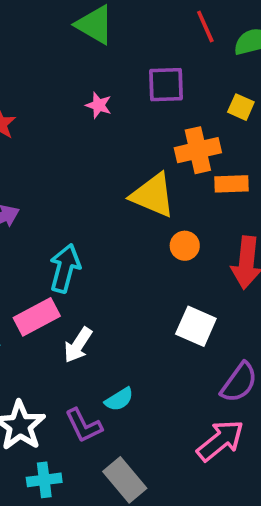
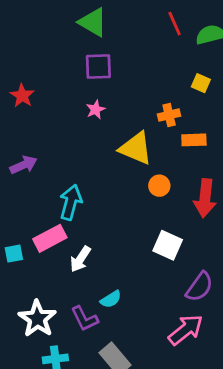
purple square: (166, 85) -> (98, 67), moved
pink star: (99, 105) -> (96, 109), moved, turned 30
orange cross: (198, 150) -> (169, 115), size x0.7

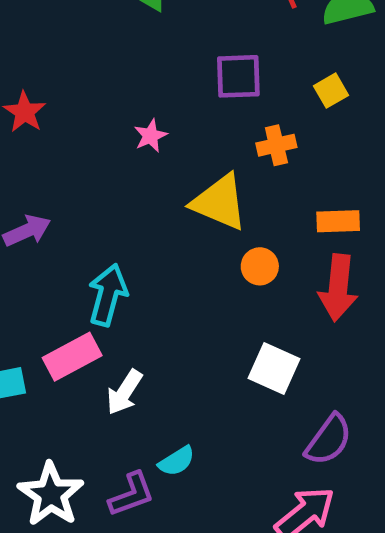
purple square: (98, 67) -> (238, 76), moved
yellow square: (201, 83) -> (331, 91), turned 36
orange rectangle: (194, 140) -> (338, 221), moved
purple L-shape: (85, 319) -> (132, 494), turned -84

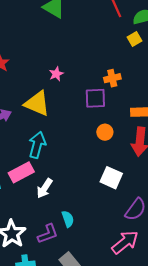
purple square: (238, 76) -> (95, 98), moved
yellow square: (331, 91) -> (135, 39), moved
yellow triangle: (219, 202) -> (37, 104), moved
cyan semicircle: (177, 461) -> (68, 219), turned -77

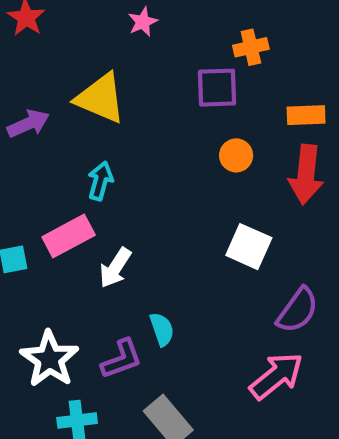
pink star: (56, 74) -> (143, 22), moved
cyan arrow: (37, 145) -> (100, 181), size x0.7

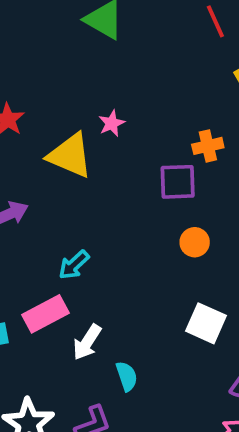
yellow triangle: (100, 98) -> (70, 155), moved
cyan arrow: (100, 181) -> (74, 265), turned -148
cyan semicircle: (162, 329) -> (127, 376), moved

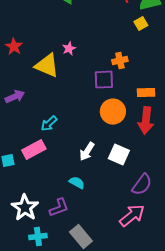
orange circle: (195, 242) -> (113, 112), size x1.6
white arrow: (87, 342) -> (87, 152), moved
cyan semicircle: (127, 376) -> (77, 183), turned -42

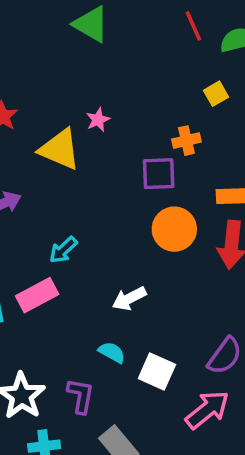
yellow square: (141, 24) -> (216, 94), moved
white arrow: (87, 152) -> (129, 299), turned 30
white square: (119, 155) -> (157, 371), moved
purple L-shape: (59, 208) -> (81, 396), turned -60

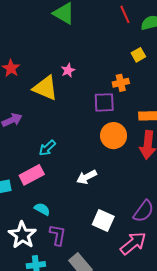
cyan semicircle: (112, 352) -> (42, 209), moved

